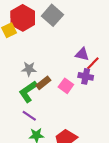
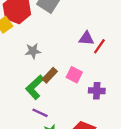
gray star: (29, 69) -> (33, 51), moved
purple cross: (86, 76) -> (97, 91), moved

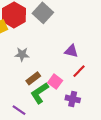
red line: (99, 46) -> (79, 71), moved
green L-shape: (35, 87) -> (40, 93), moved

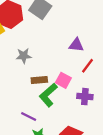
brown rectangle: (33, 78) -> (39, 80), turned 40

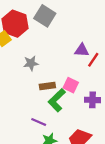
red line: (88, 66) -> (93, 60), moved

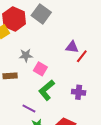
pink square: (71, 85) -> (40, 69), moved
brown rectangle: (47, 86) -> (10, 76), moved

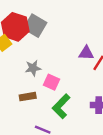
gray square: (41, 14) -> (35, 26), moved
brown rectangle: (10, 76) -> (28, 97), moved

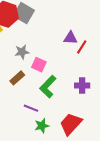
brown rectangle: (28, 97) -> (17, 78), turned -32

